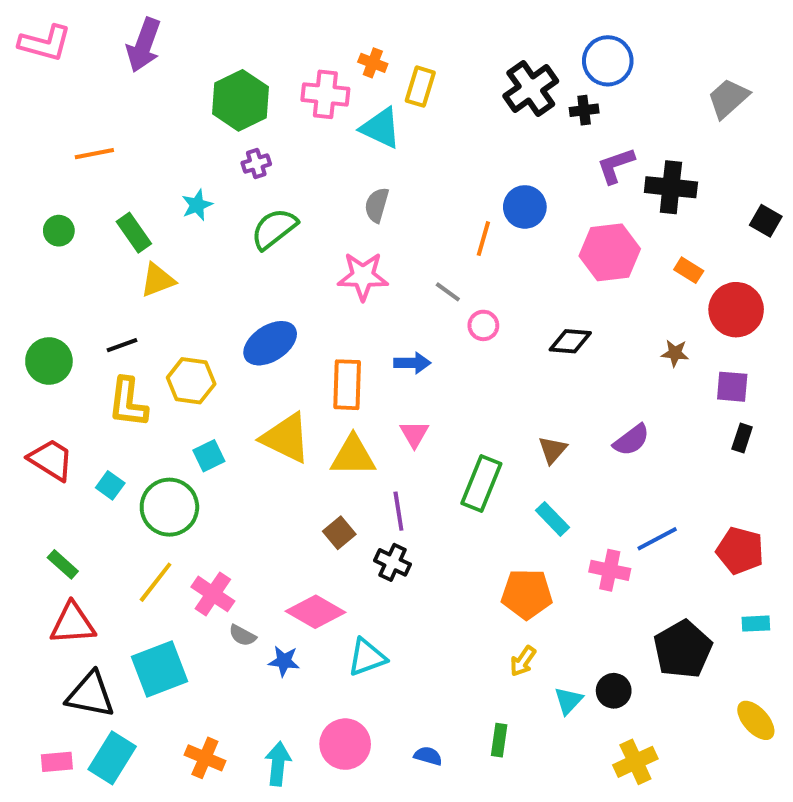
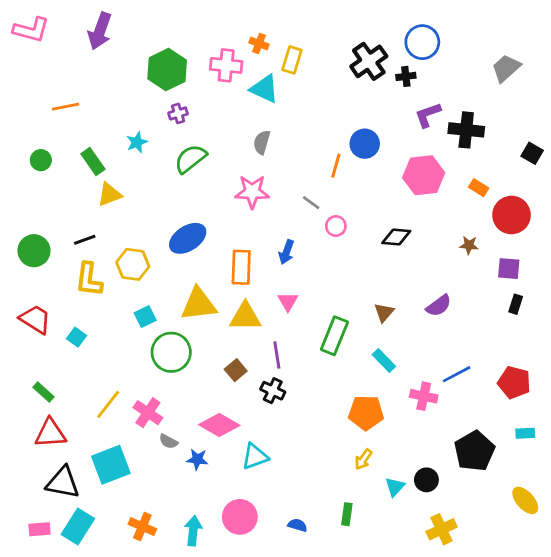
blue arrow: (412, 363) -> (286, 252), turned 110
yellow triangle: (286, 438) -> (199, 304), turned -33
green circle: (169, 507) -> (171, 352), moved

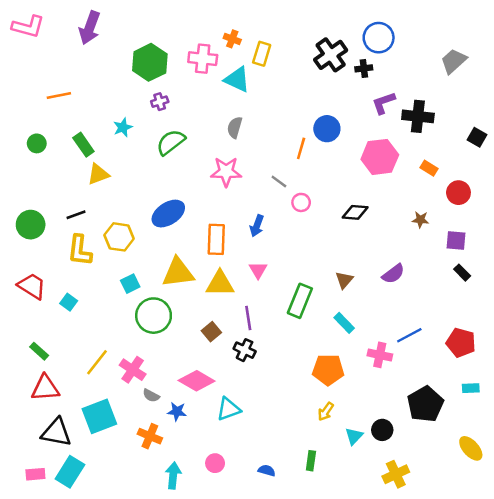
red circle: (512, 215) -> (458, 193), size x0.7
black rectangle: (516, 304) -> (462, 273), turned -63
pink circle: (240, 517) -> (215, 463), size x0.6
orange cross: (142, 527) -> (150, 436), moved

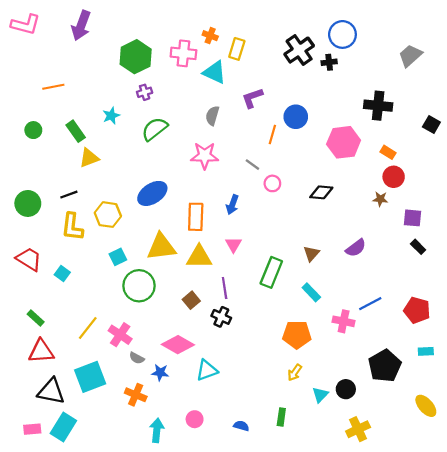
purple L-shape: (383, 103) -> (252, 98), moved
red circle: (458, 193) -> (394, 177), moved

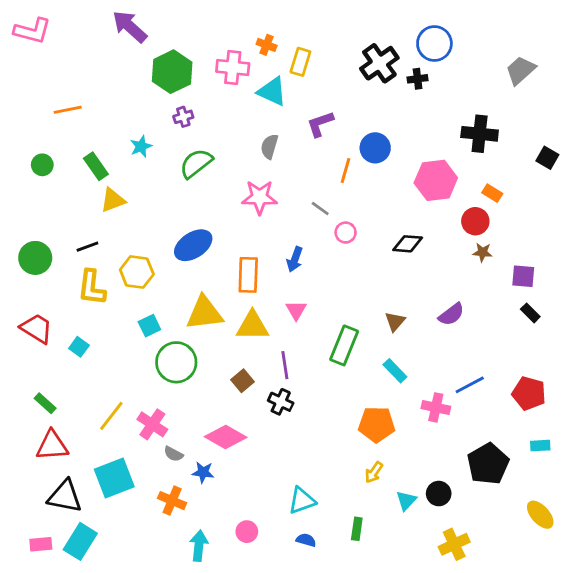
purple arrow: (81, 26) -> (130, 27), moved, turned 112
red circle: (394, 177) -> (475, 221), moved
cyan triangle: (207, 370) -> (302, 501), moved

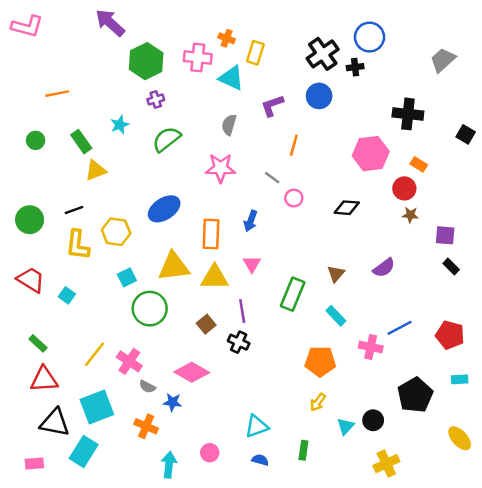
blue circle: (375, 148) -> (319, 96), moved
cyan rectangle: (80, 541) -> (84, 451), moved

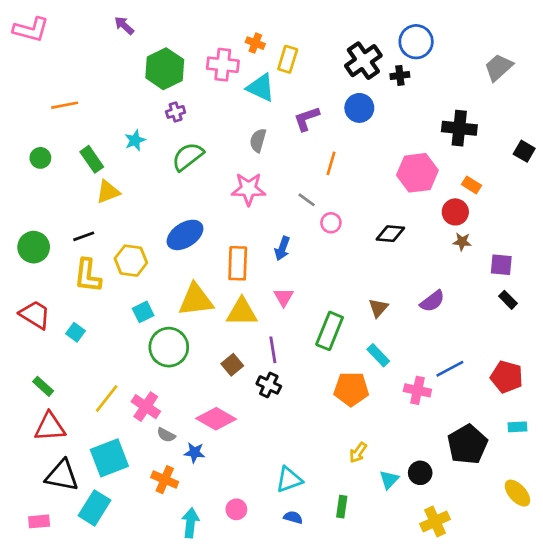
purple arrow: (110, 23) -> (124, 25), size x0.6
orange pentagon: (320, 361) -> (351, 389), moved

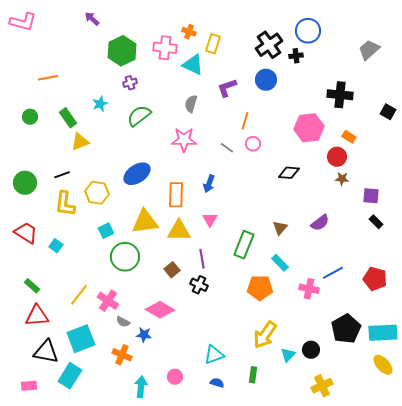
pink circle: (331, 223) -> (253, 144), moved
cyan rectangle: (517, 427) -> (383, 333), moved, size x2.0
yellow arrow: (358, 453) -> (265, 335), size x1.8

